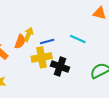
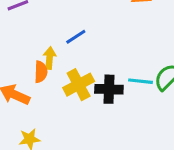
cyan line: (78, 39) -> (140, 81), moved
blue line: (47, 42) -> (76, 37), moved

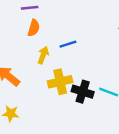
orange semicircle: (41, 72) -> (34, 28), moved

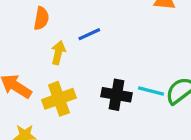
yellow cross: (60, 82) -> (59, 99), moved

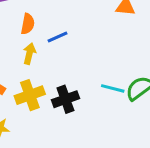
orange semicircle: (41, 18) -> (28, 24), moved
black cross: (116, 95) -> (65, 99), moved, turned -30

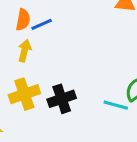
blue line: (57, 37) -> (42, 24), moved
cyan line: (113, 88) -> (116, 105), moved

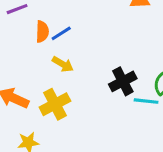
yellow arrow: (25, 51) -> (63, 64), moved, turned 115
black cross: (62, 99) -> (123, 81), moved

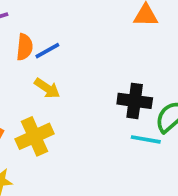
black cross: (123, 81) -> (135, 101), moved, turned 32

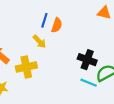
orange semicircle: (25, 47) -> (57, 25), moved
blue line: (47, 51) -> (44, 20), turned -56

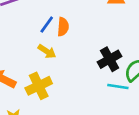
blue line: (44, 20) -> (47, 25), turned 32
black cross: (87, 60) -> (110, 59), turned -36

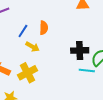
blue line: (47, 25) -> (23, 31), moved
black cross: (110, 59) -> (80, 50), turned 30

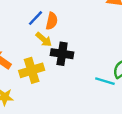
orange semicircle: (44, 28) -> (52, 21), moved
black cross: (80, 50) -> (62, 54), moved

